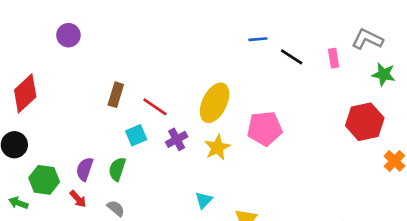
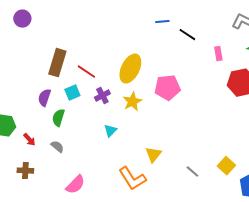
pink rectangle: (334, 58) -> (218, 54), moved
brown rectangle: (116, 95) -> (57, 63), size x1.5
purple semicircle: (85, 169) -> (44, 98), moved
cyan triangle: (204, 200) -> (110, 131), moved

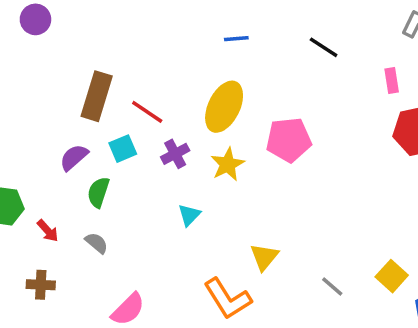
blue line: (162, 22) -> (236, 39), moved
pink rectangle: (218, 54) -> (392, 81), moved
purple semicircle: (44, 98) -> (74, 157), turned 30

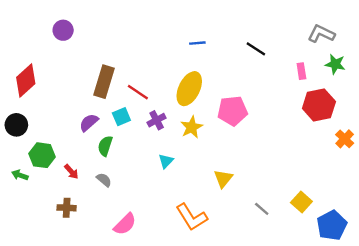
yellow triangle: (264, 257) -> (223, 179), moved

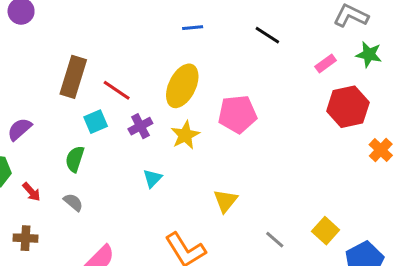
pink rectangle: (301, 71) -> (326, 63), turned 63
purple semicircle: (89, 123) -> (20, 129), moved

